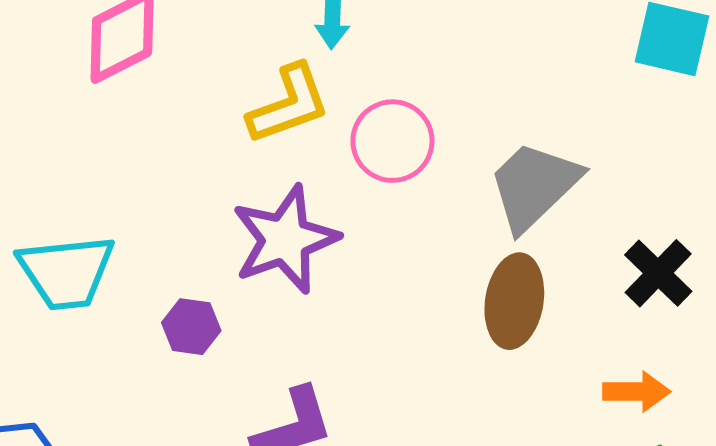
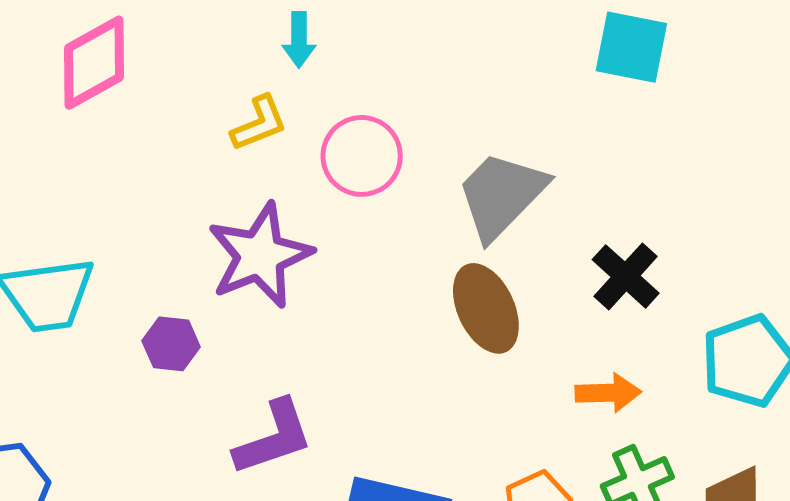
yellow L-shape: (289, 104) -> (259, 123), size x0.7
brown ellipse: (514, 301) -> (486, 308), turned -32

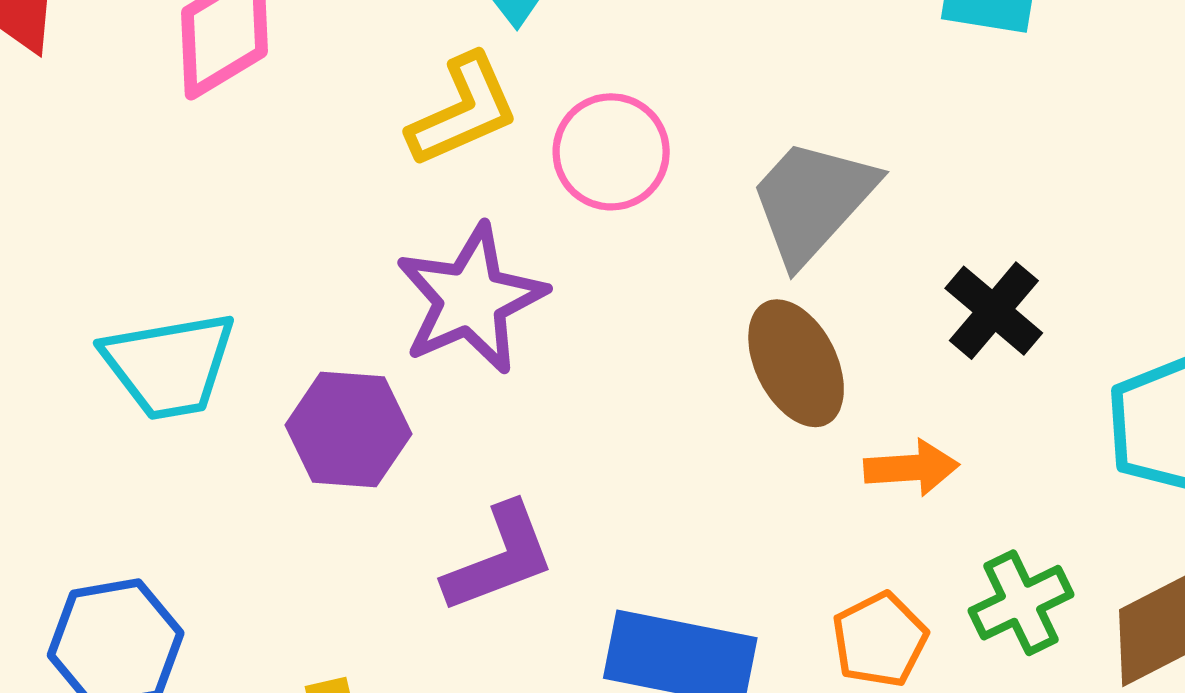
yellow L-shape: (259, 123) -> (463, 110), size x1.4
purple hexagon: (171, 344) -> (348, 430), size x1.5
orange arrow: (608, 393) -> (911, 468), moved

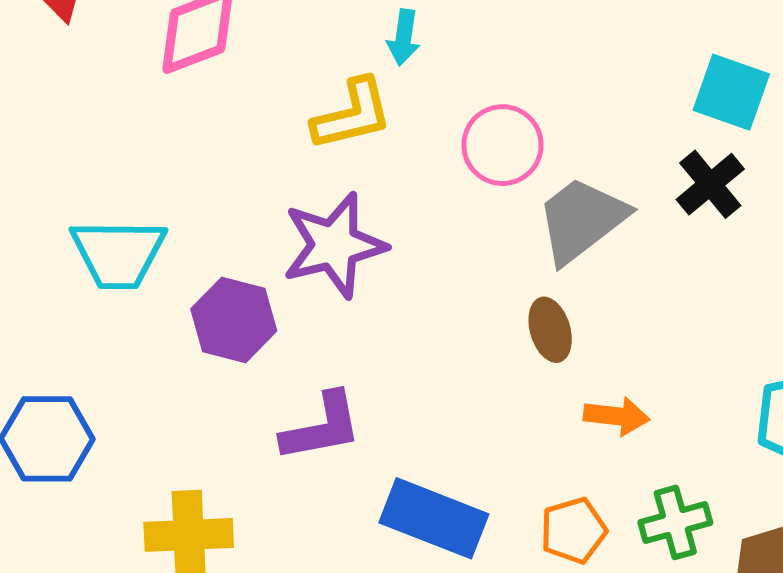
pink circle: (611, 152) -> (502, 145), moved
black cross: (994, 311) -> (710, 184), moved
brown ellipse: (796, 363) -> (550, 330), size x0.7

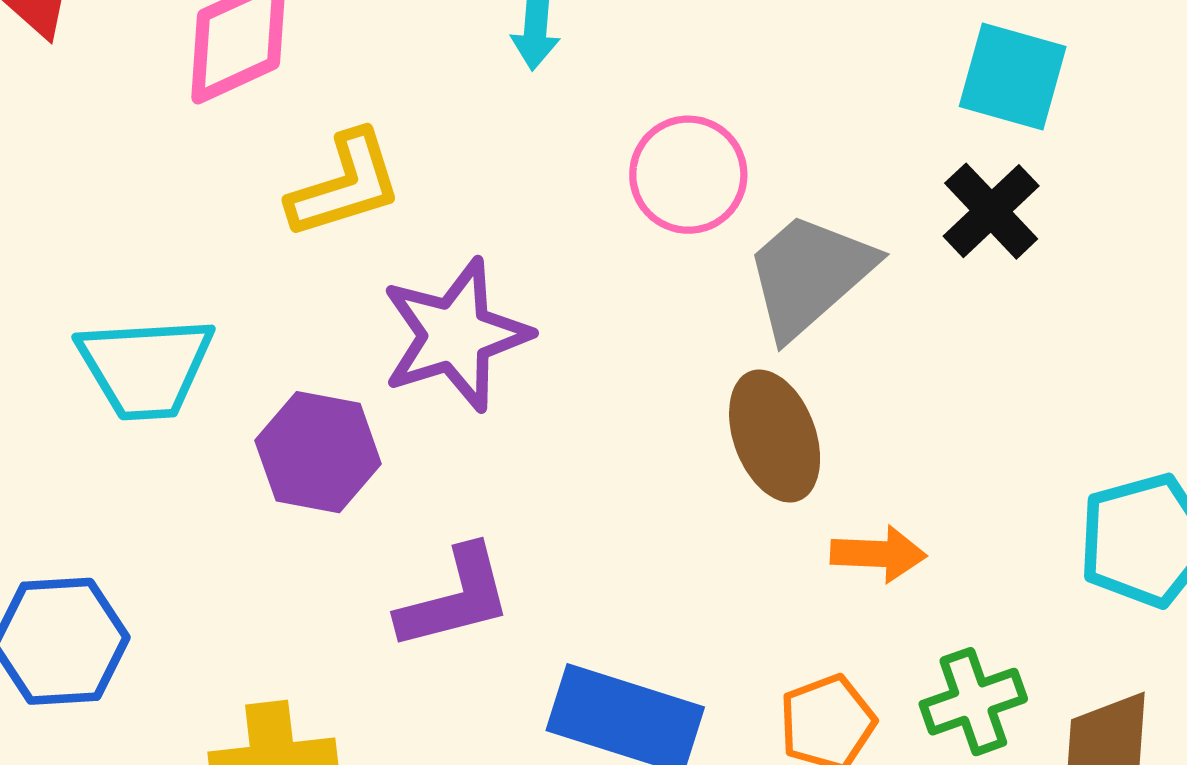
yellow L-shape: (352, 114) -> (345, 185), moved
brown ellipse: (550, 330) -> (775, 436), size x1.4

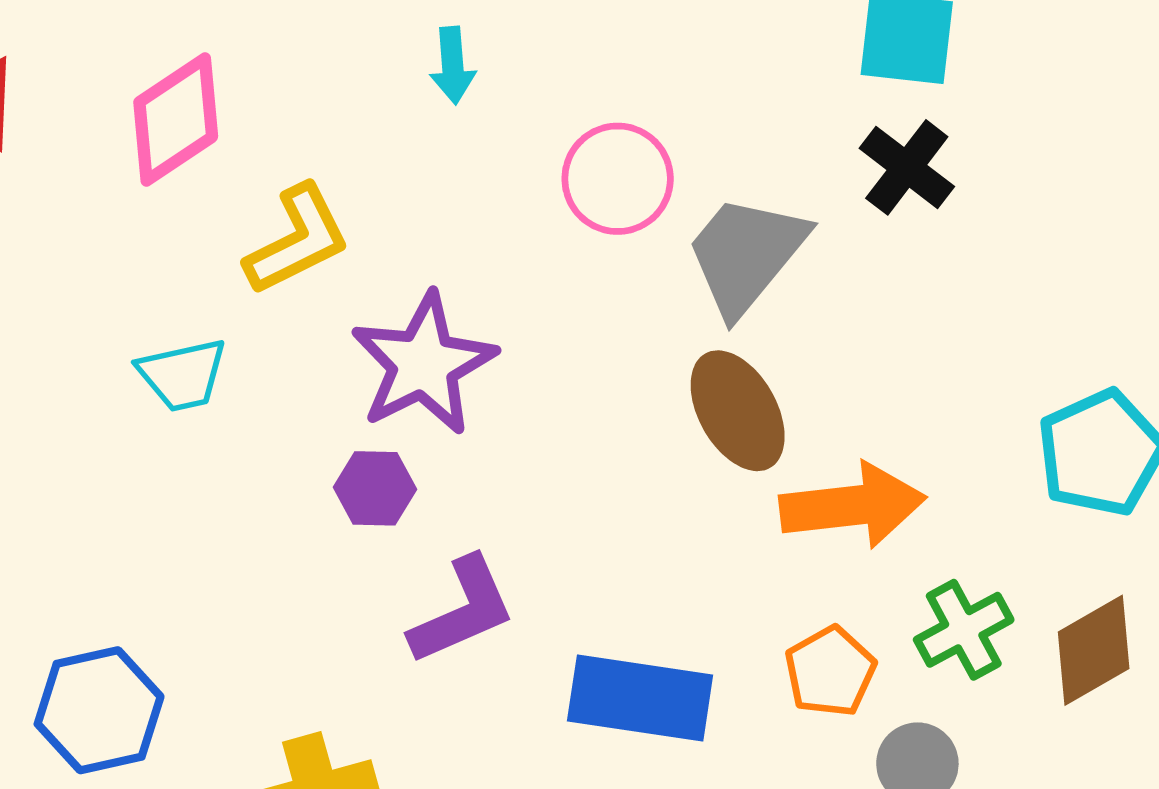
cyan trapezoid: (146, 368) -> (182, 375), moved, size x0.7
purple hexagon: (318, 452) -> (375, 488), moved, size x0.7
orange arrow: (878, 554) -> (853, 506), size x1.6

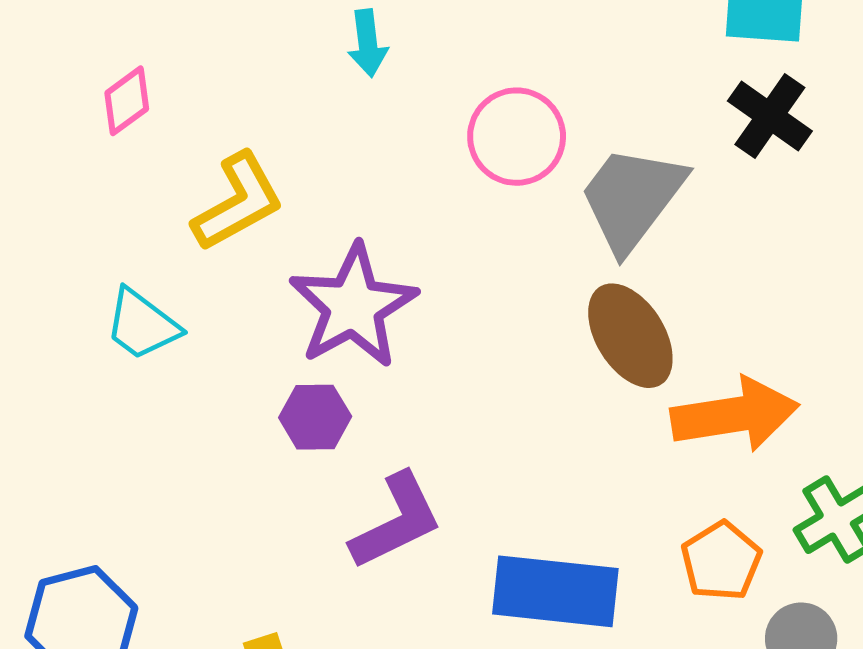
pink diamond: (176, 119) -> (127, 101), size x0.6
cyan trapezoid: (182, 375) -> (142, 325), turned 52

